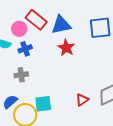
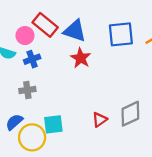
blue triangle: (61, 25) -> (75, 31), turned 30

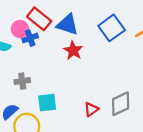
blue square: (121, 34) -> (112, 28), turned -30
blue cross: (32, 59) -> (30, 38), moved
cyan square: (53, 124) -> (47, 103), moved

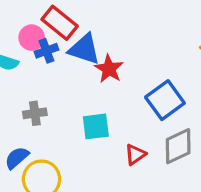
blue triangle: (67, 24) -> (84, 49), moved
blue square: (112, 28) -> (165, 100), moved
cyan square: (47, 103) -> (96, 126), moved

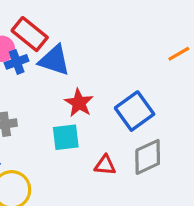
red star: (109, 69) -> (79, 103), moved
red triangle: (135, 154) -> (105, 165), turned 40

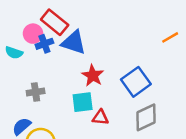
red triangle: (105, 165) -> (100, 117), moved

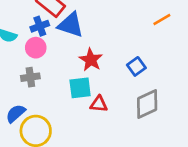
pink circle: (33, 34) -> (36, 48), moved
orange line: (170, 37) -> (162, 19), moved
blue square: (136, 82) -> (136, 66), size x0.6

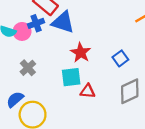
pink circle: (36, 48) -> (22, 31), moved
gray cross: (30, 77) -> (28, 68), turned -35

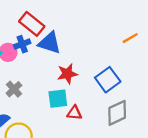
red star: (81, 53) -> (67, 74), turned 30
blue square: (120, 58) -> (108, 80), size x1.5

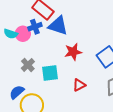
cyan square: (58, 99) -> (50, 73), moved
red triangle: (74, 113) -> (79, 85), turned -32

